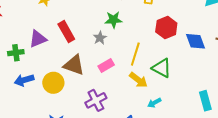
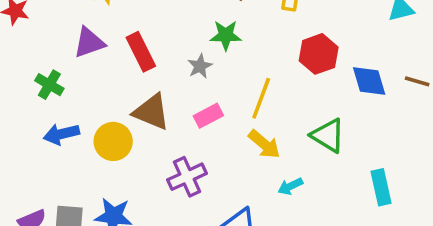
purple triangle: (38, 39) -> (89, 43), moved
green cross: (16, 53) -> (49, 85), turned 35
green triangle: (162, 68) -> (328, 135), moved

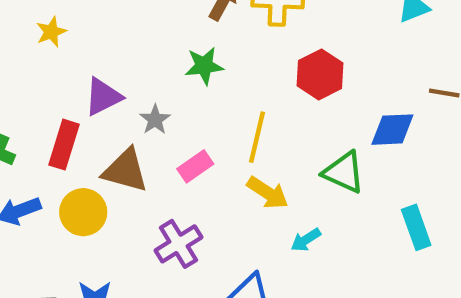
purple triangle: (89, 43) -> (103, 97), moved
red rectangle: (141, 52) -> (64, 145), moved, turned 51
gray star: (200, 66) -> (155, 120), moved
blue diamond: (369, 81) -> (392, 130), moved, turned -69

